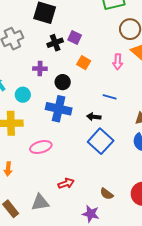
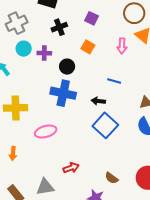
purple square: (75, 37) -> (92, 18), moved
cyan circle: (23, 95) -> (24, 49), moved

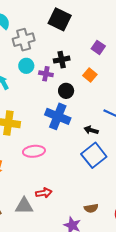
black cross: (59, 27) -> (62, 60), moved
red arrow: (71, 168) -> (44, 193), moved
brown semicircle: (112, 178) -> (91, 208), turned -56

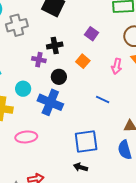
cyan circle: (26, 66) -> (23, 89), moved
black arrow: (91, 130) -> (81, 167), moved
blue square: (94, 155) -> (86, 142), turned 30

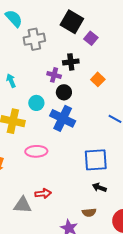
purple square: (91, 34) -> (91, 38), moved
black circle: (59, 77) -> (64, 92), moved
black arrow: (81, 167) -> (99, 188), moved

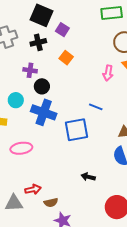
black cross: (71, 62) -> (38, 42), moved
orange square: (98, 79) -> (66, 58), moved
blue square: (96, 160) -> (77, 130), moved
brown semicircle: (89, 212) -> (51, 202), moved

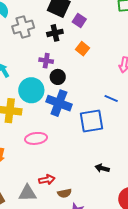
cyan circle: (16, 100) -> (31, 90), size x1.6

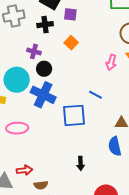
purple square: (79, 21) -> (70, 14), turned -32
black arrow: (102, 168) -> (81, 163), turned -112

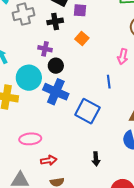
blue line: (95, 95) -> (109, 82), moved, turned 56
blue square: (74, 115) -> (87, 111), turned 35
pink ellipse: (17, 128) -> (30, 139), moved
red arrow: (24, 170) -> (49, 160), moved

